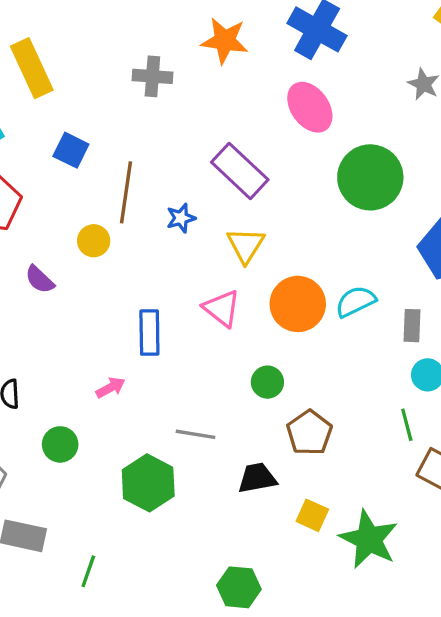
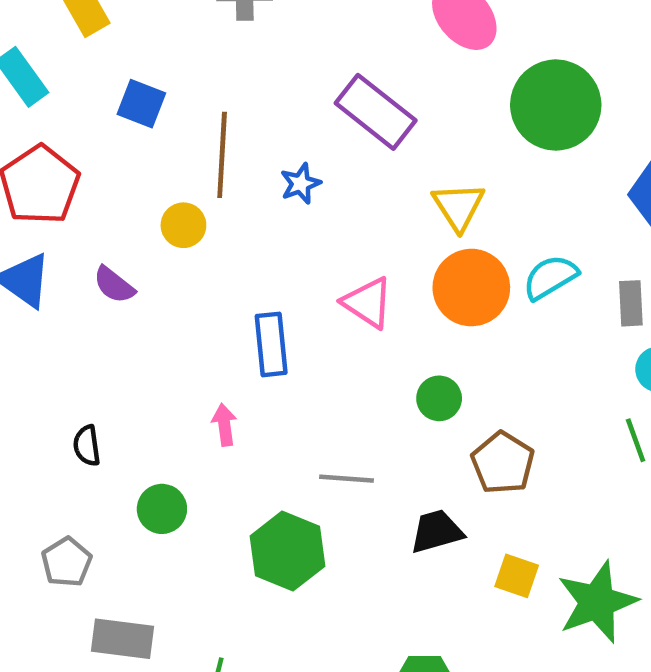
yellow triangle: (246, 245) -> (458, 206), moved
pink arrow: (111, 388) -> (224, 425), turned -64
green star: (369, 539) -> (597, 602), turned 30

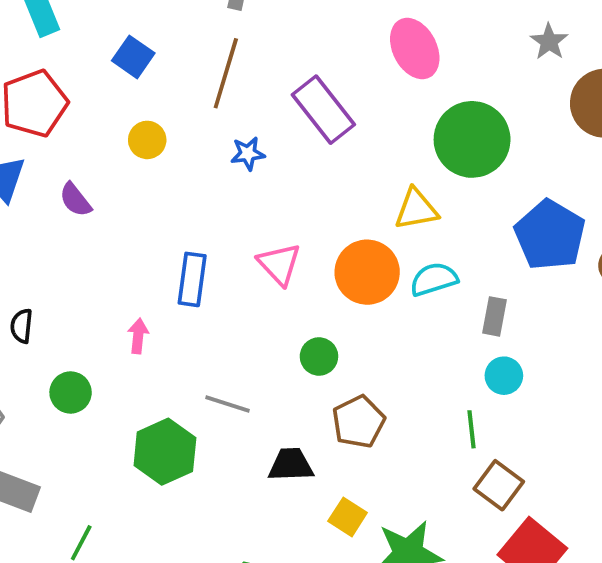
brown line: (222, 155) -> (226, 73), moved
yellow triangle: (458, 206) -> (416, 209), moved, turned 39
yellow circle: (183, 225) -> (147, 140), moved

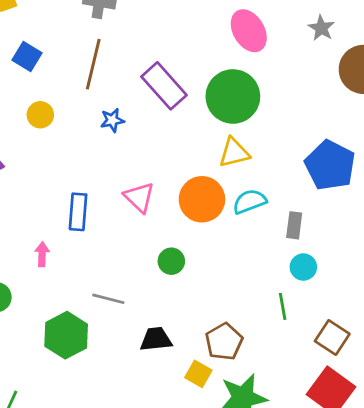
pink ellipse: (415, 49) -> (249, 31), moved
green circle: (472, 139) -> (233, 96), moved
brown pentagon: (358, 422) -> (224, 342), moved
brown square: (499, 485) -> (332, 337), moved

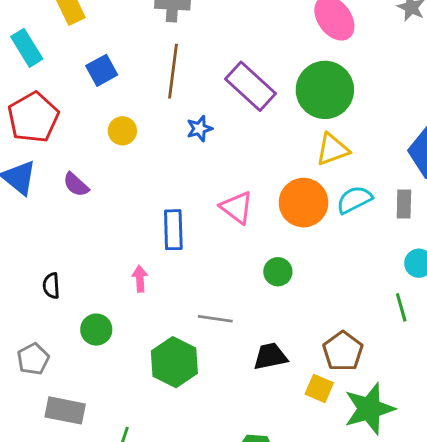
blue square: (27, 56) -> (102, 70), turned 36
gray rectangle: (294, 225) -> (404, 204), moved

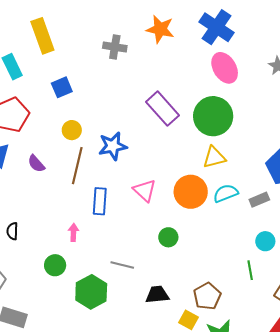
brown line: (173, 71) -> (77, 166), moved
blue star: (199, 129) -> (113, 146), moved, size x1.6
gray rectangle: (404, 204) -> (259, 200), turned 60
green circle: (96, 330) -> (55, 265), moved

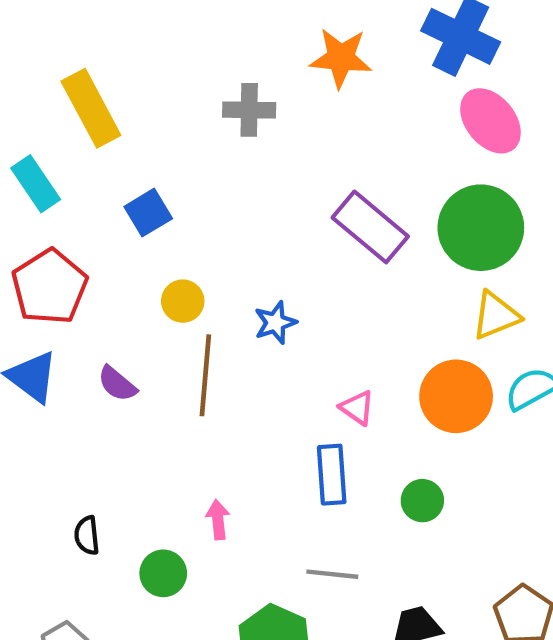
blue star: (113, 146) -> (275, 323), size x0.7
pink triangle: (145, 190) -> (357, 408), size x0.7
blue rectangle: (100, 201) -> (332, 475), moved
green circle: (55, 265) -> (163, 573), moved

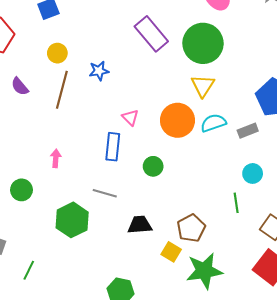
yellow triangle: (496, 315) -> (203, 86), turned -45
green circle: (163, 573) -> (21, 190), moved

